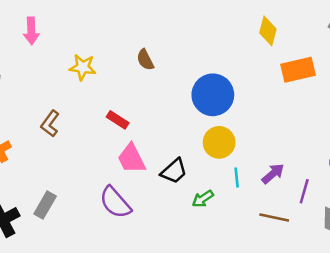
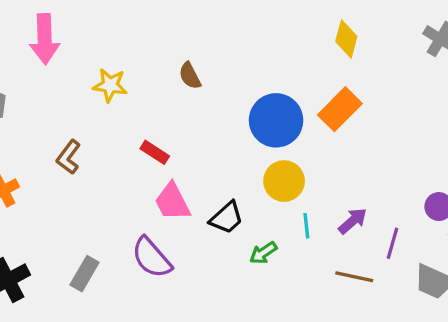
pink arrow: (31, 31) -> (45, 39), size x1.4
orange rectangle: (298, 70) -> (340, 109), moved, turned -32
gray rectangle: (45, 205) -> (85, 274), moved

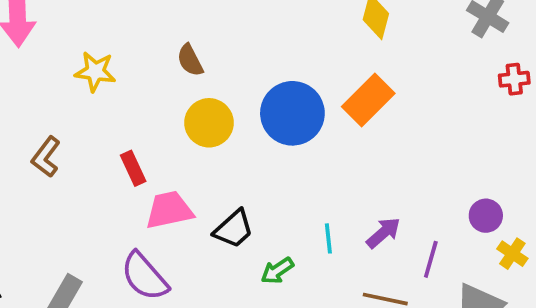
red rectangle: (155, 152) -> (133, 168), moved, turned 32
yellow circle: (284, 181) -> (209, 123), moved
pink trapezoid: (172, 202) -> (169, 210), turned 105

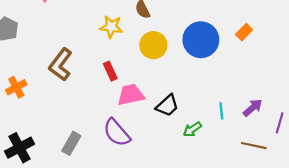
yellow star: (95, 72) -> (111, 27), moved
orange rectangle: (368, 100) -> (244, 32), size x0.6
brown L-shape: (46, 157) -> (61, 65), size x1.4

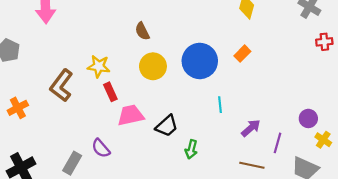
yellow star: (111, 27) -> (99, 66), moved
cyan line: (221, 111) -> (220, 105), moved
green arrow: (192, 129) -> (191, 149), turned -42
purple semicircle: (117, 133) -> (101, 148), moved, size x0.7

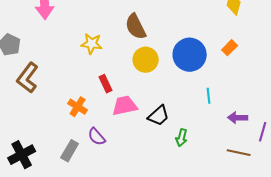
brown semicircle: (142, 31) -> (136, 27), size x1.5
yellow star: (99, 66) -> (92, 44), moved
brown L-shape: (61, 85) -> (28, 78), moved
orange cross: (18, 108) -> (78, 107), moved, turned -30
purple arrow: (251, 128) -> (238, 118), turned -138

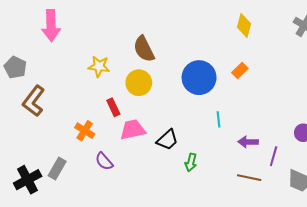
yellow circle: (146, 60) -> (139, 83), moved
gray rectangle: (70, 151) -> (57, 168), moved

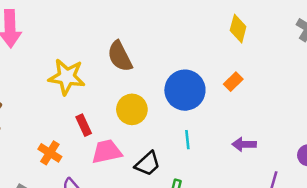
yellow star: (99, 66) -> (67, 77), size x1.4
yellow circle: (139, 83) -> (132, 109), moved
cyan line: (218, 119) -> (187, 140), moved
purple arrow: (248, 142) -> (244, 144), moved

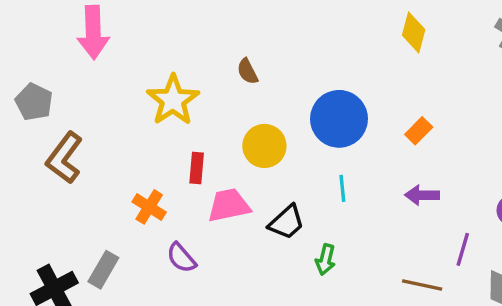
brown semicircle: (120, 56) -> (247, 71), size x0.6
yellow star: (67, 77) -> (173, 100), turned 30
orange rectangle: (233, 82) -> (419, 131), moved
red rectangle: (84, 125) -> (197, 168), turned 30

